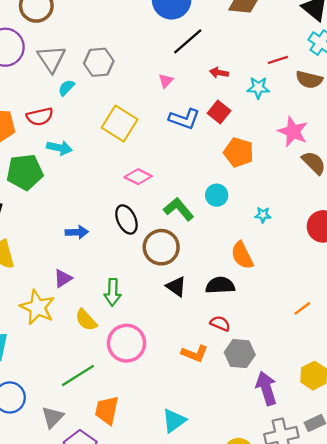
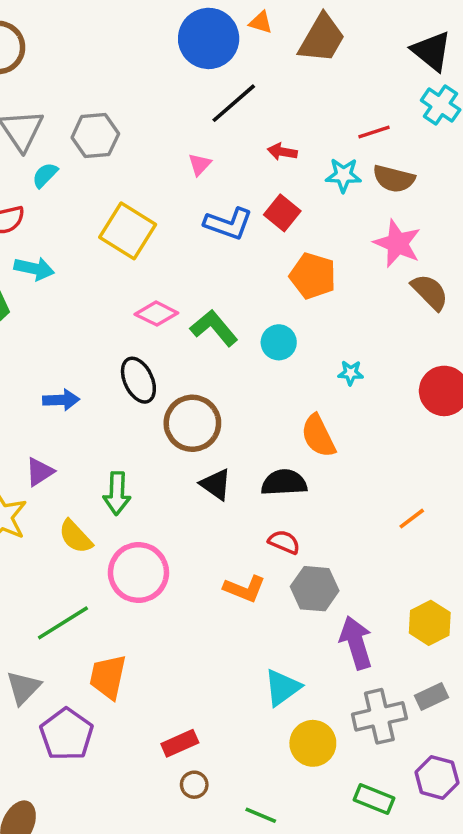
brown semicircle: (309, 80) -> (394, 179), moved
green L-shape: (179, 209) -> (214, 328), moved
cyan triangle: (174, 421) -> (282, 688), moved

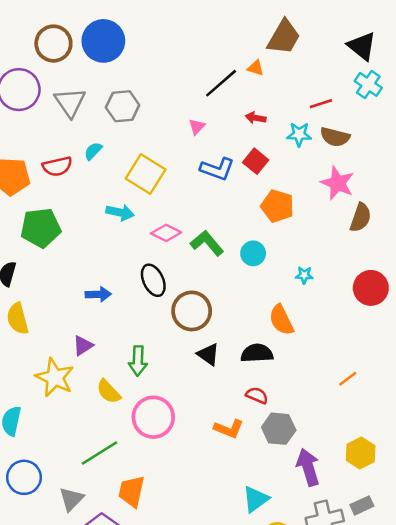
orange triangle: (261, 22) -> (256, 68), moved
blue circle: (209, 38) -> (103, 41), moved
cyan semicircle: (45, 175) -> (93, 151), moved
cyan arrow: (34, 269) -> (120, 212), moved
brown semicircle: (430, 292) -> (361, 218), turned 64

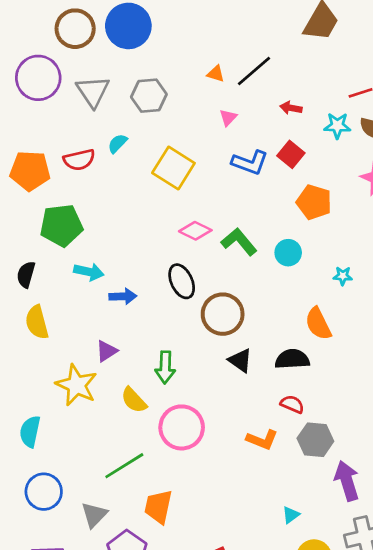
orange triangle: (256, 68) -> (216, 74), moved
cyan arrow: (120, 212) -> (89, 272), moved
cyan triangle: (256, 499) -> (291, 515), size x0.6

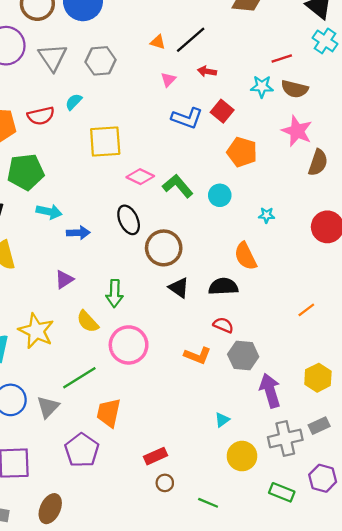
red arrow: (291, 108) -> (207, 71), moved
yellow square: (173, 168) -> (105, 142), moved, turned -36
yellow star: (76, 385) -> (36, 331), moved
gray triangle: (94, 515) -> (48, 407), moved

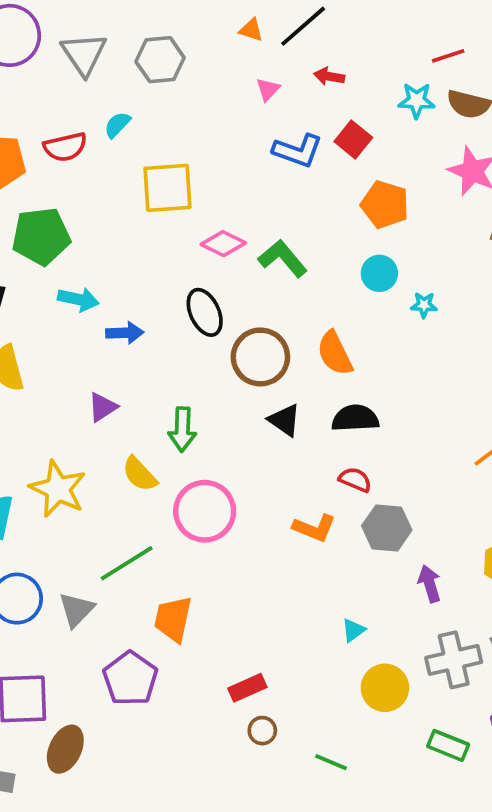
cyan circle: (220, 195) -> (379, 273), moved
orange semicircle: (245, 256) -> (335, 353), moved
purple arrow: (270, 391) -> (430, 584), size x0.7
brown ellipse: (50, 509) -> (65, 749), moved

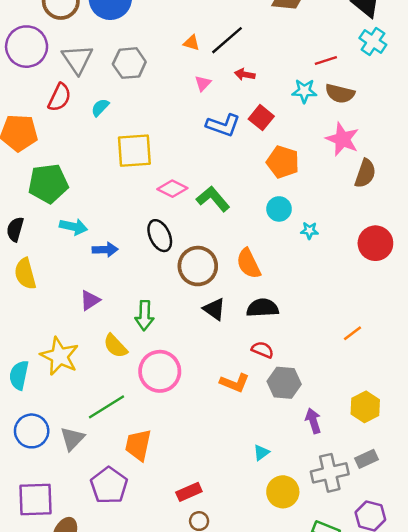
red semicircle: (65, 147) -> (60, 97), moved, turned -52

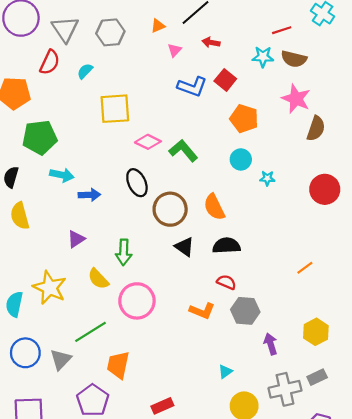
orange triangle: (191, 43) -> (158, 26), moved, turned -40

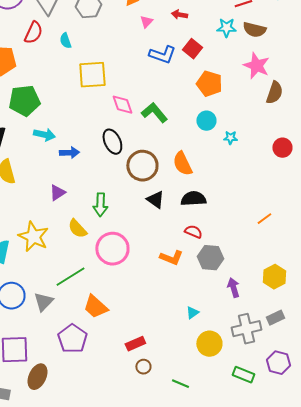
cyan semicircle: (85, 71) -> (65, 41), turned -63
pink diamond: (148, 142) -> (122, 105), turned 45
red circle: (325, 189) -> (282, 148), size x0.7
orange trapezoid: (118, 365) -> (95, 307), turned -60

